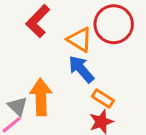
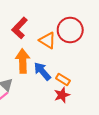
blue arrow: (81, 69) -> (42, 71), moved
orange arrow: (41, 97) -> (23, 61), moved

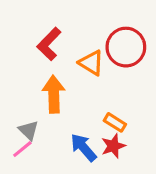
blue arrow: (42, 71) -> (84, 148), moved

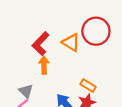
red L-shape: (49, 44) -> (41, 44), moved
orange arrow: (54, 94) -> (44, 65), size x0.7

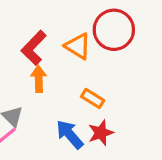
orange rectangle: (88, 85) -> (93, 98), moved

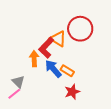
red L-shape: (34, 48) -> (46, 48), moved
blue arrow: (70, 134) -> (53, 69), moved

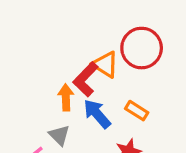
orange rectangle: (67, 71) -> (137, 111), moved
gray triangle: (18, 82) -> (59, 135), moved

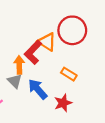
blue arrow: (97, 114) -> (38, 89), moved
gray triangle: (59, 135) -> (15, 81), moved

